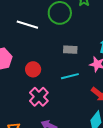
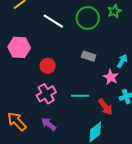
cyan line: (70, 76) -> (80, 96), moved

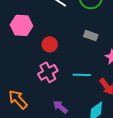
purple arrow: (49, 124) -> (60, 107), moved

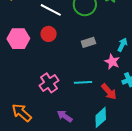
gray rectangle: (91, 36) -> (88, 42), turned -32
red circle: (50, 44) -> (49, 34), moved

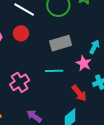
gray rectangle: (88, 42) -> (61, 43), size x1.5
cyan line: (83, 82) -> (54, 71), moved

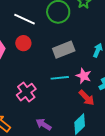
pink star: (84, 63) -> (84, 76), moved

